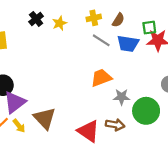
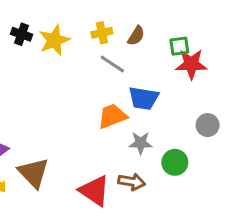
black cross: (36, 19) -> (21, 34), turned -32
yellow star: (60, 23) -> (54, 40), size x1.5
blue trapezoid: (128, 44) -> (144, 98), moved
green circle: (146, 111) -> (175, 162), size x0.7

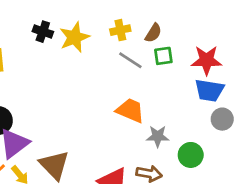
green square: (179, 46) -> (163, 56), moved
blue trapezoid: (144, 98) -> (209, 90), moved
orange trapezoid: (112, 116) -> (130, 110), turned 44

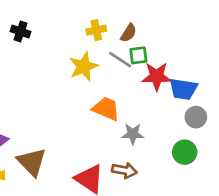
yellow star: (74, 37) -> (84, 67), moved
gray line: (130, 60) -> (120, 60), moved
red star: (206, 60) -> (157, 76), moved
green circle: (191, 155) -> (185, 152), moved

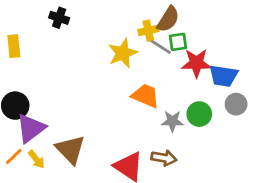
yellow cross: (96, 30) -> (148, 31), moved
brown semicircle: (129, 33) -> (168, 19), size x1.4
green circle: (185, 152) -> (199, 114), moved

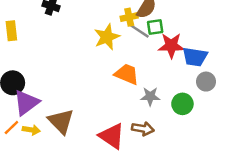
green circle: (199, 114) -> (182, 104), moved
yellow arrow: (36, 159) -> (31, 130), turned -42

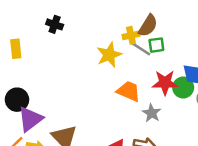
red star: (171, 46) -> (165, 83), moved
gray star: (150, 96) -> (152, 113), turned 30
green circle: (182, 104) -> (183, 88), moved

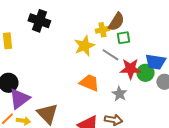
black cross: (55, 24) -> (39, 21), size x1.5
gray line: (141, 49) -> (110, 55), moved
orange trapezoid: (129, 91) -> (89, 83), moved

